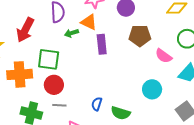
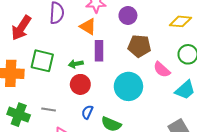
green arrow: (71, 33) -> (76, 64), moved
red circle: (54, 85) -> (80, 84), moved
cyan circle: (152, 89) -> (128, 86), moved, size x1.4

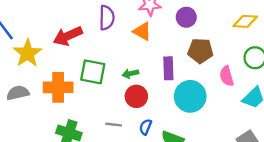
red arrow: (21, 28) -> (68, 36), turned 35
purple rectangle: (99, 51) -> (168, 68), moved
pink semicircle: (162, 70) -> (227, 76), turned 36
gray line: (49, 109) -> (114, 125), moved

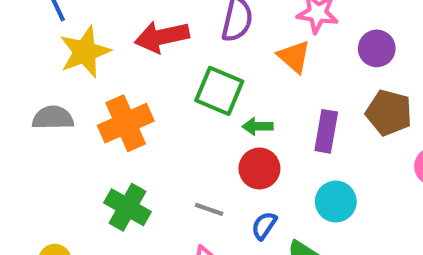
green square: (93, 72) -> (219, 91), moved
orange cross: (58, 87) -> (126, 123), turned -36
cyan circle: (190, 96) -> (336, 202), moved, size x0.7

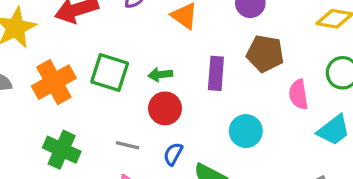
green square: (219, 91) -> (110, 72), moved
cyan circle: (336, 202) -> (246, 131), moved

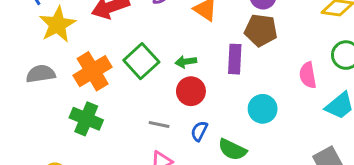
brown pentagon: (265, 54) -> (261, 30), moved
green square: (110, 72) -> (141, 61), turned 32
green cross: (62, 150) -> (86, 119), moved

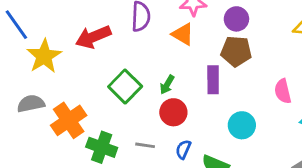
green arrow: (186, 62) -> (167, 85), turned -48
orange cross: (93, 71) -> (69, 120), moved
green cross: (86, 119) -> (102, 147), moved

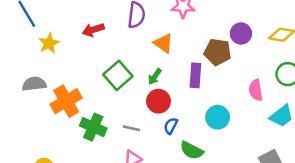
purple circle: (236, 19) -> (241, 33), moved
orange triangle: (183, 34) -> (163, 43), moved
red arrow: (93, 37) -> (93, 30), size x0.7
yellow star: (44, 56) -> (49, 43), size x0.7
blue semicircle: (183, 149) -> (171, 126), moved

